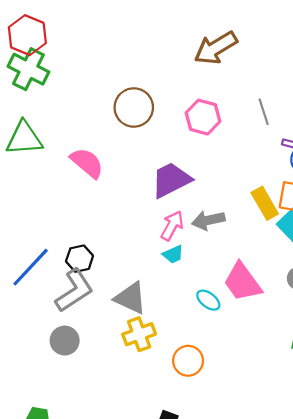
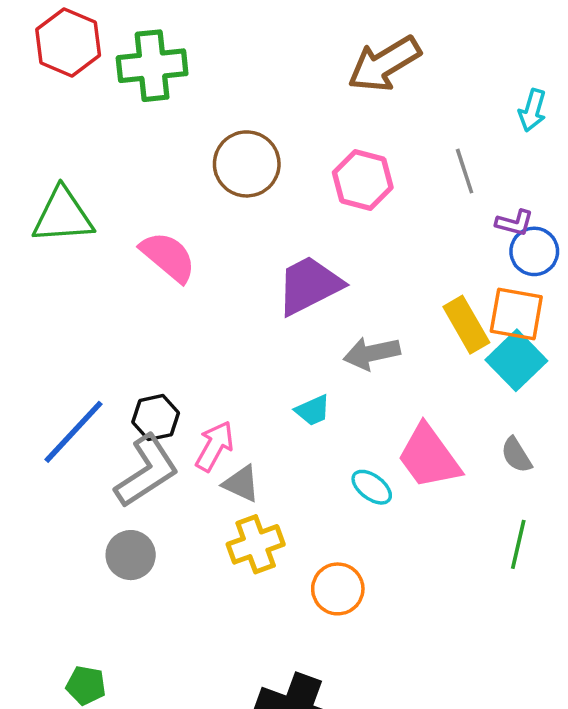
green cross: (28, 69) -> (152, 66), moved, turned -33
pink arrow: (172, 226) -> (215, 446), moved
gray triangle: (131, 298) -> (241, 484), size x0.7

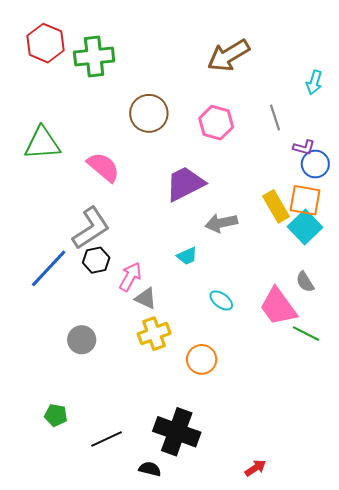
pink trapezoid: (429, 457) -> (278, 307), moved
gray L-shape: (147, 471) -> (91, 228), moved
green line: (518, 544) -> (306, 334), turned -76

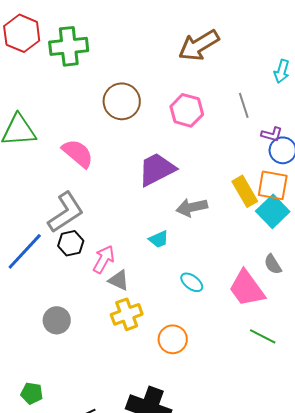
green line: (306, 334) -> (263, 336), moved

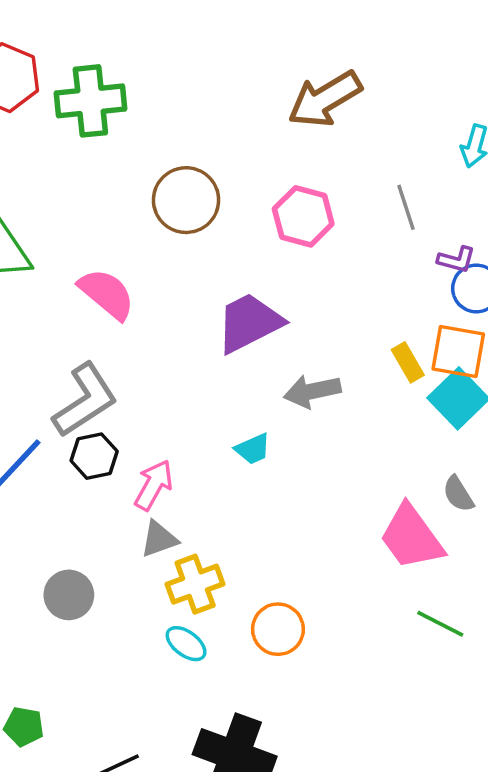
yellow rectangle: (245, 191) -> (408, 362), size x0.7
gray triangle: (119, 280) -> (159, 539), moved, turned -45
cyan ellipse: (192, 282) -> (186, 644), moved

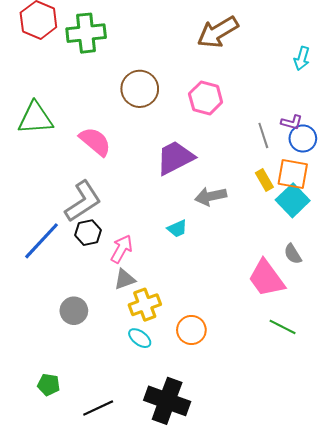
gray line: (406, 207) -> (263, 135), moved

